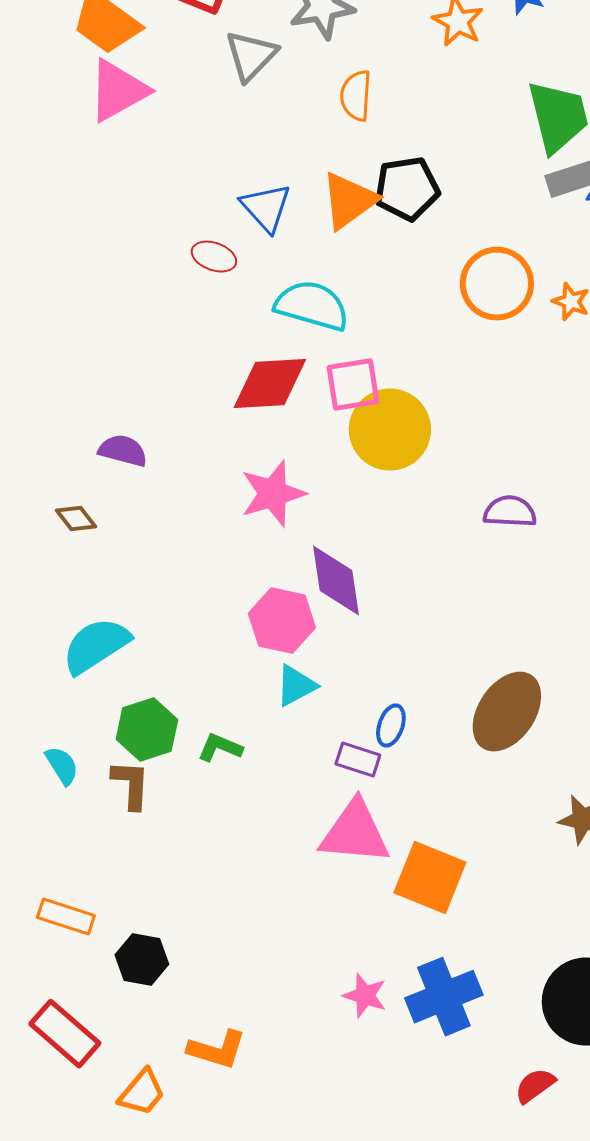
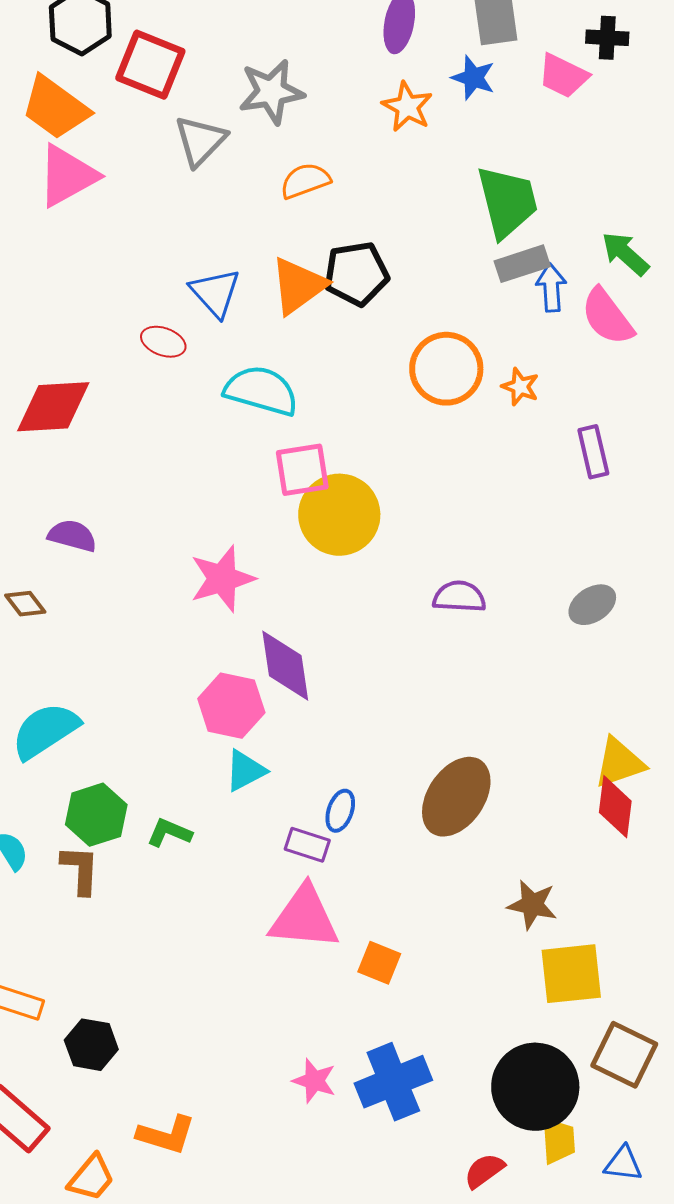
orange semicircle: (356, 96) -> (305, 181), turned 66
red diamond: (270, 384) -> (53, 407), moved
orange square: (430, 878) -> (379, 963), size x0.6

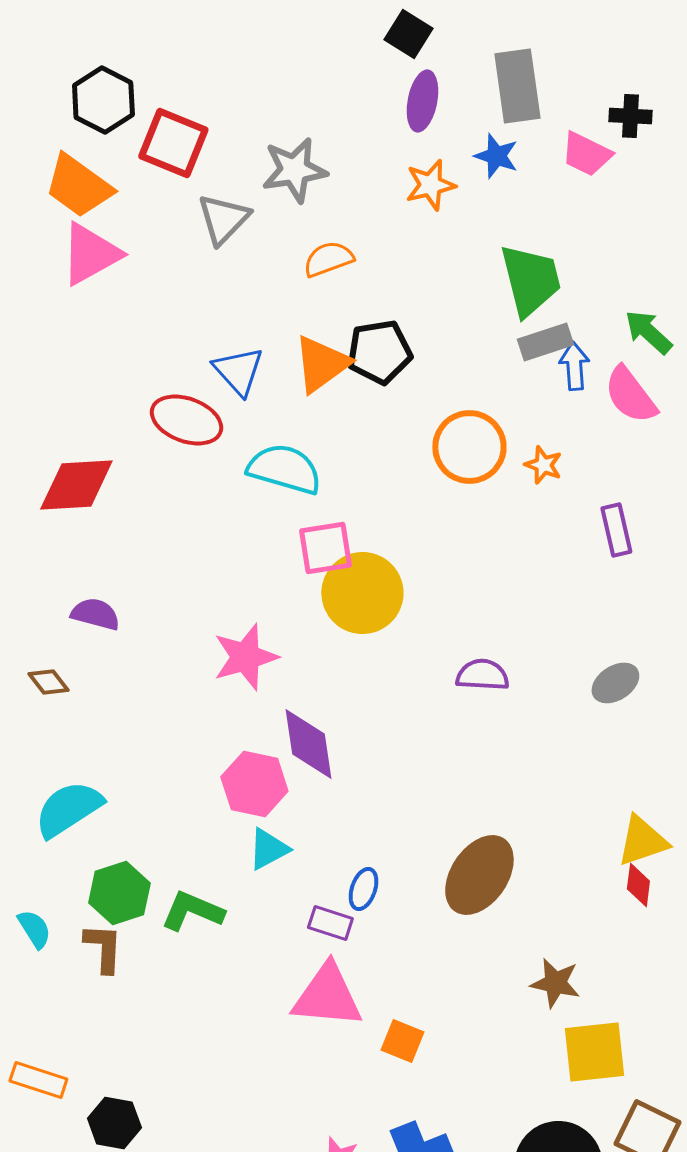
orange star: (407, 107) -> (430, 185), turned 30
red ellipse: (163, 342) -> (186, 420), size x1.6
red diamond: (615, 807) -> (638, 885), size x0.7
green L-shape: (169, 833) -> (192, 911), size x1.4

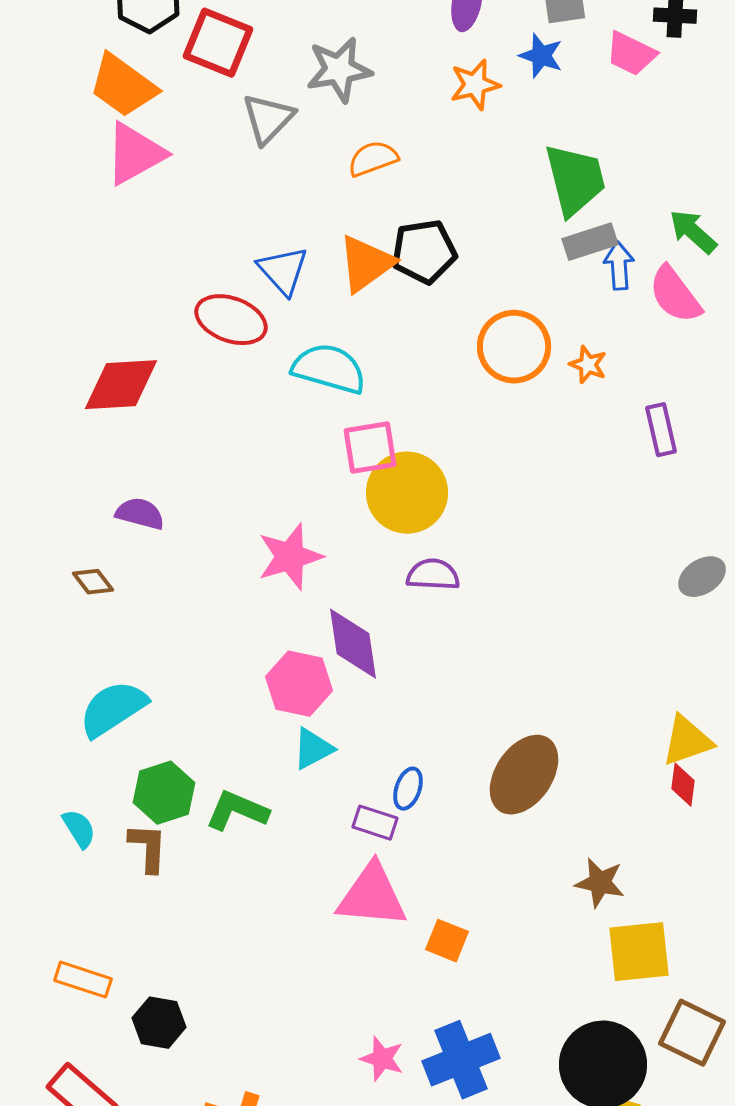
purple semicircle: (482, 675) -> (433, 575), moved
gray ellipse: (615, 683) -> (702, 577), moved

